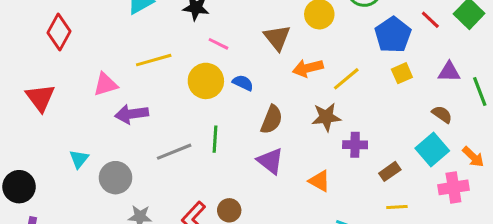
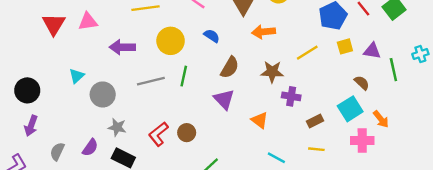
yellow square: (402, 73) -> (345, 46), moved
yellow line: (346, 79) -> (307, 53), moved
yellow circle: (206, 81) -> (171, 41), moved
pink triangle: (105, 84) -> (88, 22), moved

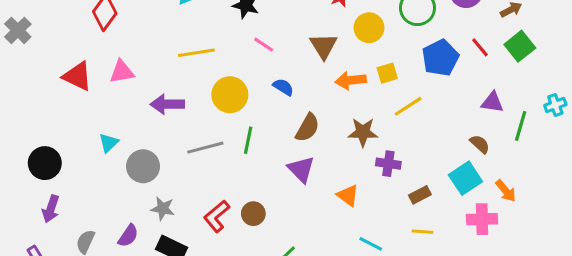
red triangle: (54, 24) -> (77, 76), turned -35
yellow square: (345, 46) -> (387, 73), moved
green line: (393, 70) -> (521, 126), turned 30

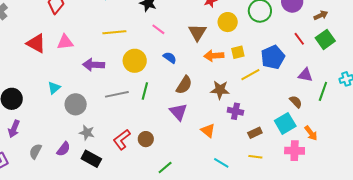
blue pentagon: (440, 58) -> (273, 57), moved

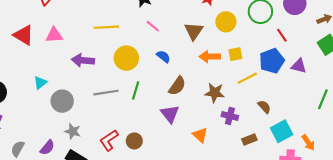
red line: (299, 39) -> (282, 35), moved
purple triangle: (305, 75) -> (299, 66), moved
brown semicircle: (296, 102) -> (264, 107), moved

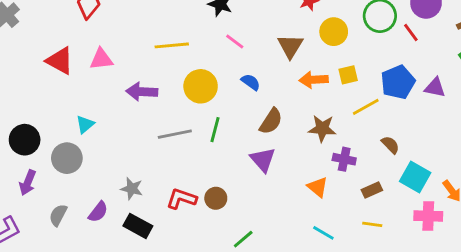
red line: (282, 35) -> (411, 33), moved
gray circle: (62, 101) -> (67, 158), moved
cyan square: (282, 131) -> (415, 177), turned -30
orange triangle: (200, 135) -> (318, 187), moved
red L-shape: (109, 140) -> (181, 199), turned 55

